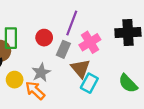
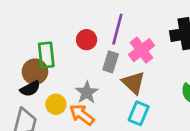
red circle: (44, 38) -> (87, 40), moved
cyan rectangle: (89, 83) -> (139, 113), moved

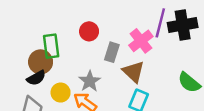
purple line: (117, 29) -> (160, 23), moved

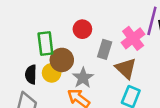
brown circle: (41, 62) -> (62, 60), moved
black semicircle: (36, 78) -> (31, 75), turned 120
yellow circle: (61, 93) -> (52, 73), moved

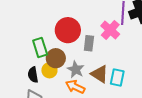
red circle: (82, 29) -> (68, 30), size x1.6
brown triangle: (126, 68) -> (100, 74), moved

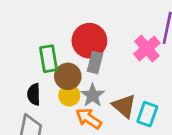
gray rectangle: (89, 43) -> (95, 63), moved
yellow circle: (49, 70) -> (69, 95), moved

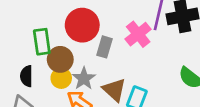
gray rectangle: (95, 63) -> (104, 47), moved

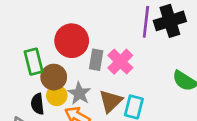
pink cross: (138, 34) -> (120, 62), moved
black semicircle: (27, 76) -> (38, 104), moved
brown triangle: (114, 90) -> (111, 101), turned 40

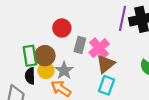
red circle: (72, 41) -> (62, 28), size x0.7
green rectangle: (34, 62) -> (30, 56), moved
brown triangle: (111, 101) -> (105, 64), moved

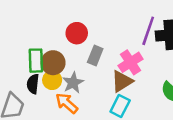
pink cross: (99, 48) -> (131, 62), moved

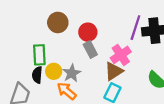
red circle: (77, 33) -> (88, 32), moved
gray rectangle: (95, 55) -> (90, 49), turned -49
brown circle: (53, 63) -> (58, 22), moved

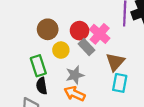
pink cross: (121, 55) -> (100, 34), moved
yellow circle: (54, 71) -> (61, 50), moved
gray star: (72, 73) -> (75, 75), turned 30

